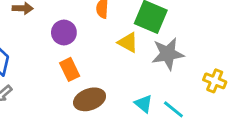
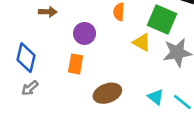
orange rectangle: (70, 69) -> (76, 64), moved, turned 36

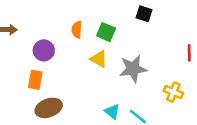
green square: (162, 19) -> (106, 32), moved, size x0.7
brown ellipse: (107, 93) -> (49, 108), moved

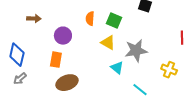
cyan triangle: (112, 112) -> (117, 68), moved

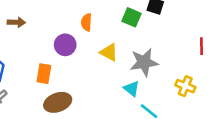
green square: (114, 21) -> (131, 17), moved
purple circle: (63, 36) -> (65, 45), moved
cyan triangle: (117, 68) -> (131, 89), moved

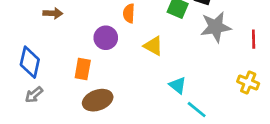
gray star: (144, 62) -> (216, 27), moved
yellow cross: (185, 86) -> (248, 83), moved

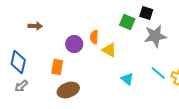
orange semicircle: (129, 13) -> (94, 37), moved
cyan line: (197, 110) -> (158, 73), moved

